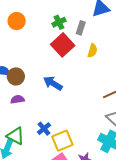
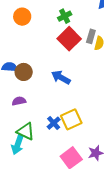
gray rectangle: (81, 28) -> (91, 36), moved
purple semicircle: (17, 99) -> (19, 101), moved
yellow square: (62, 141) -> (71, 119), moved

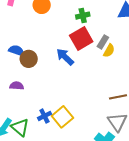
blue arrow: (61, 77) -> (65, 57), moved
yellow square: (71, 119) -> (62, 117), turned -30
green triangle: (26, 131) -> (20, 127), moved

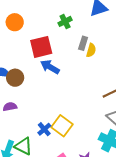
green cross: (83, 16) -> (65, 21), moved
red square: (81, 39) -> (41, 47), moved, turned 30

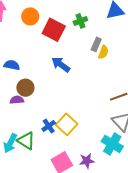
red square: (41, 47) -> (54, 30), moved, turned 35
brown circle: (15, 78) -> (25, 88), moved

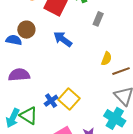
yellow semicircle: (103, 52) -> (107, 59), moved
brown circle: (25, 88) -> (26, 30), moved
purple semicircle: (17, 100) -> (19, 75), size x1.5

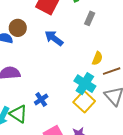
yellow square: (69, 99) -> (84, 102), moved
cyan cross: (115, 118) -> (85, 84), moved

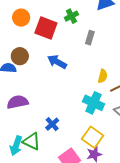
yellow square: (84, 102) -> (93, 137), moved

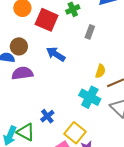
purple semicircle: (18, 102) -> (22, 73), moved
yellow square: (93, 137) -> (75, 133), moved

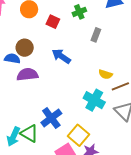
red square: (47, 20) -> (53, 22), size x0.6
yellow semicircle: (100, 71) -> (106, 74), turned 88
blue cross: (47, 116) -> (51, 118), size x1.5

